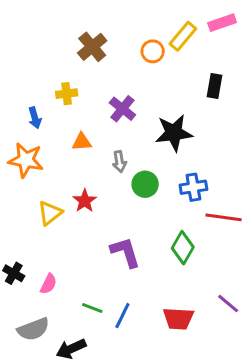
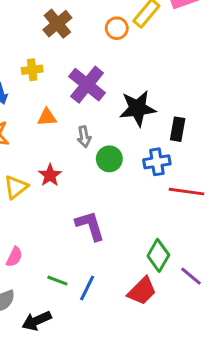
black rectangle: (215, 86) -> (178, 129), moved
purple cross: (122, 109) -> (87, 85), size x1.4
green diamond: (183, 248) -> (158, 255), moved
red trapezoid: (178, 319) -> (142, 291), turned -48

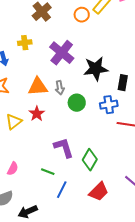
orange triangle: (47, 117) -> (38, 87), moved, size x1.5
green diamond: (158, 255) -> (90, 160), moved
green line: (57, 281) -> (48, 172), moved

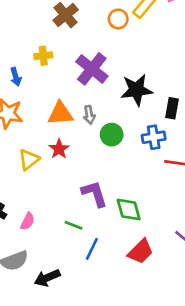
green diamond: (90, 160) -> (129, 209), turned -45

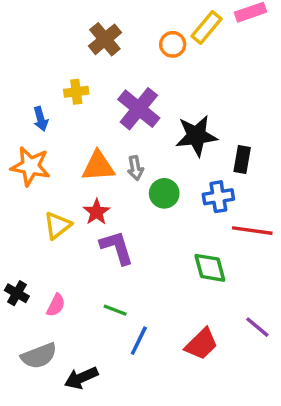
purple L-shape: (94, 194) -> (117, 248), moved
green diamond: (129, 209) -> (210, 268), moved

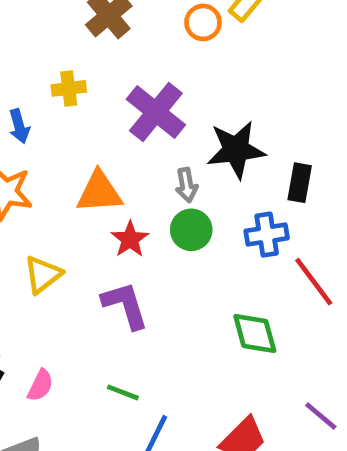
gray arrow: (135, 168) -> (187, 185), moved
red star: (96, 212) -> (130, 239), moved
red line: (252, 231) -> (314, 282), turned 45

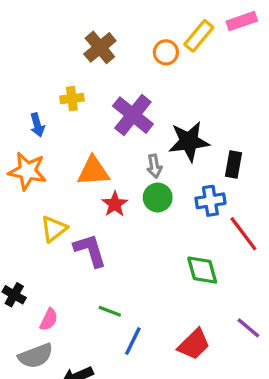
purple L-shape: (125, 305) -> (90, 250), moved
pink semicircle: (40, 385) -> (49, 320), moved

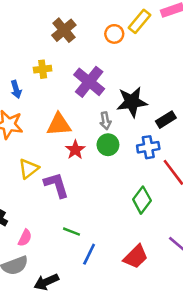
black rectangle: (234, 165) -> (166, 120), turned 48
green diamond: (202, 270) -> (142, 200), turned 52

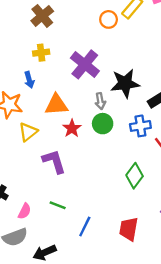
brown cross: (64, 30) -> (42, 16), moved
blue arrow: (16, 89) -> (29, 80), moved
yellow triangle: (29, 169) -> (28, 132), moved
green line: (71, 232) -> (58, 205), moved
red trapezoid: (136, 257) -> (129, 229), turned 145

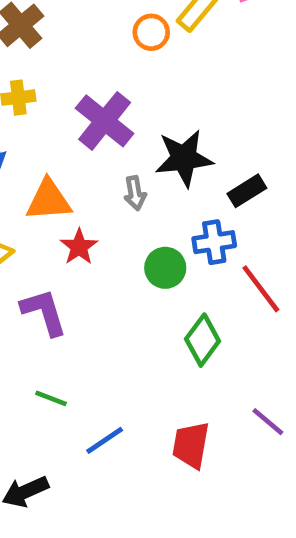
green circle: (103, 124) -> (165, 268), moved
blue line: (85, 227) -> (105, 440), turned 30

